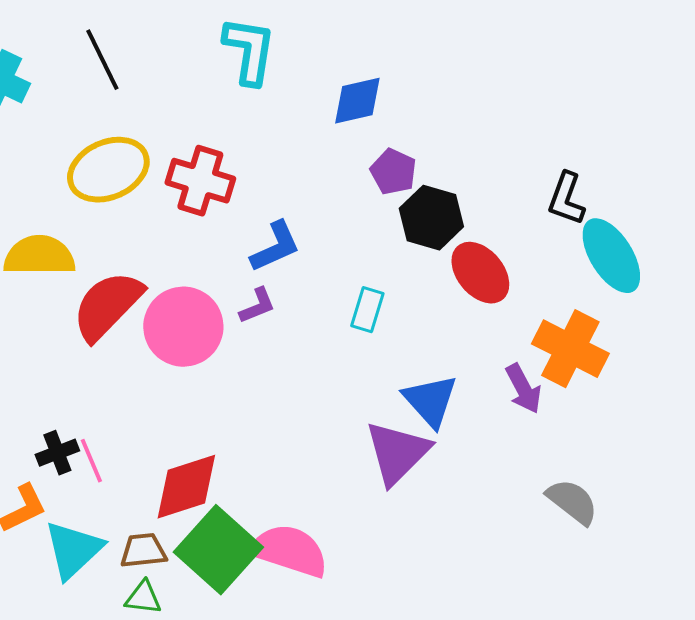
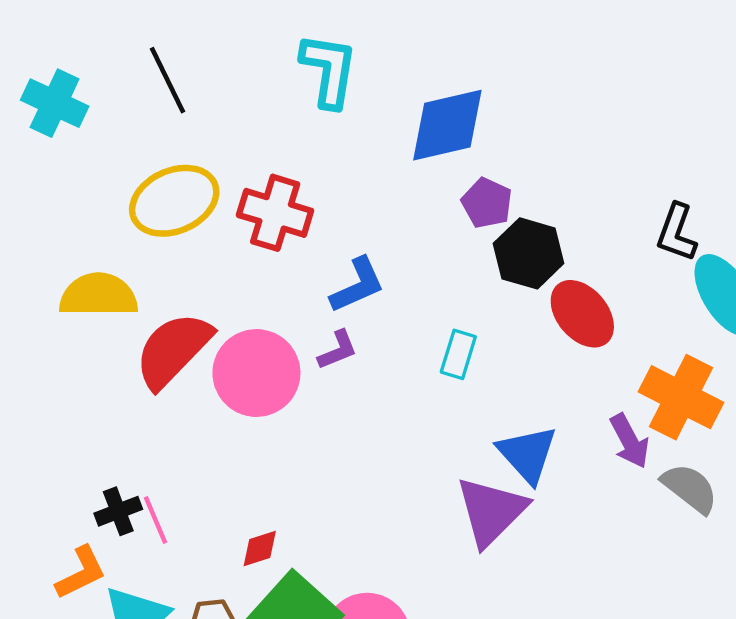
blue diamond: (357, 101) -> (447, 125), size x1.4
red diamond: (186, 487) -> (260, 549), size x0.5
gray semicircle: (572, 502) -> (690, 488), moved

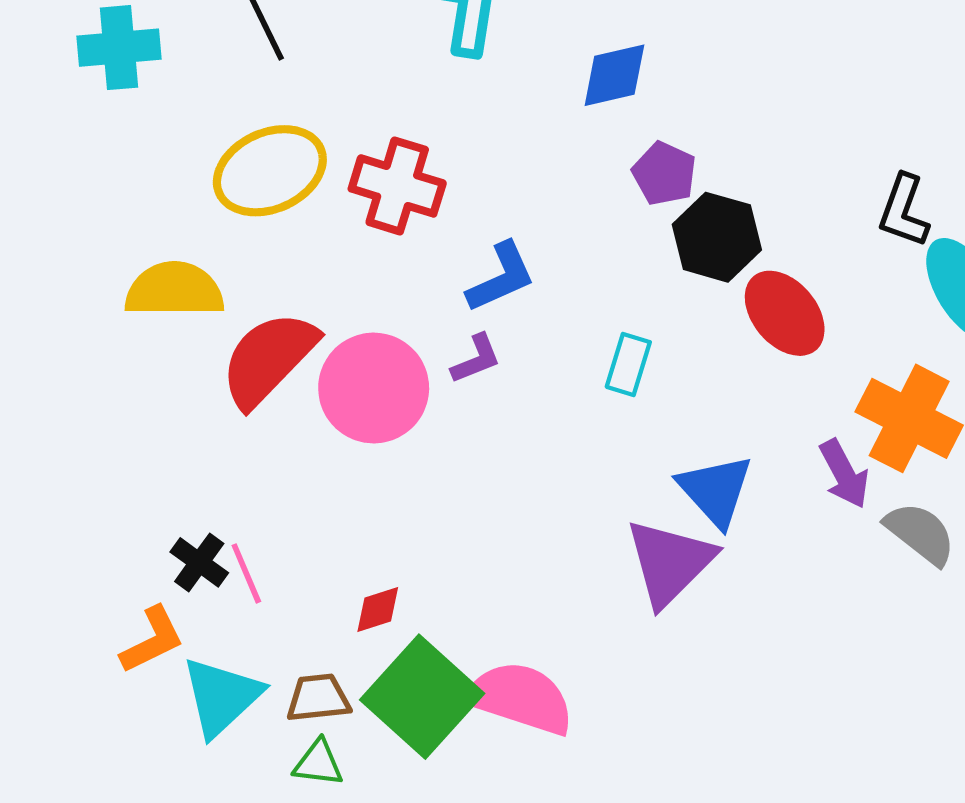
cyan cross: (55, 103) -> (119, 48), turned -30
blue diamond: (447, 125) -> (614, 75), size x0.7
black cross: (118, 511) -> (199, 562), turned -33

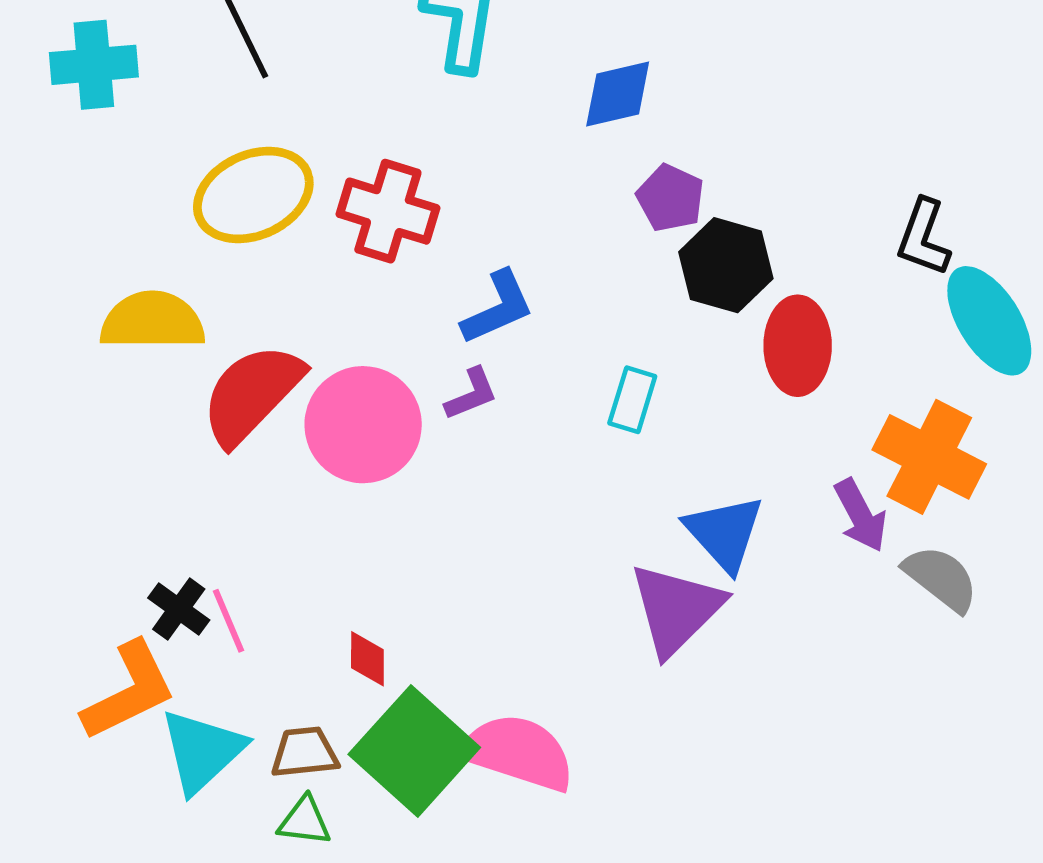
red ellipse: (785, 313) -> (798, 346), turned 40
red diamond: (378, 609) -> (367, 659), turned -72
orange L-shape: (152, 640) -> (129, 691), size x1.4

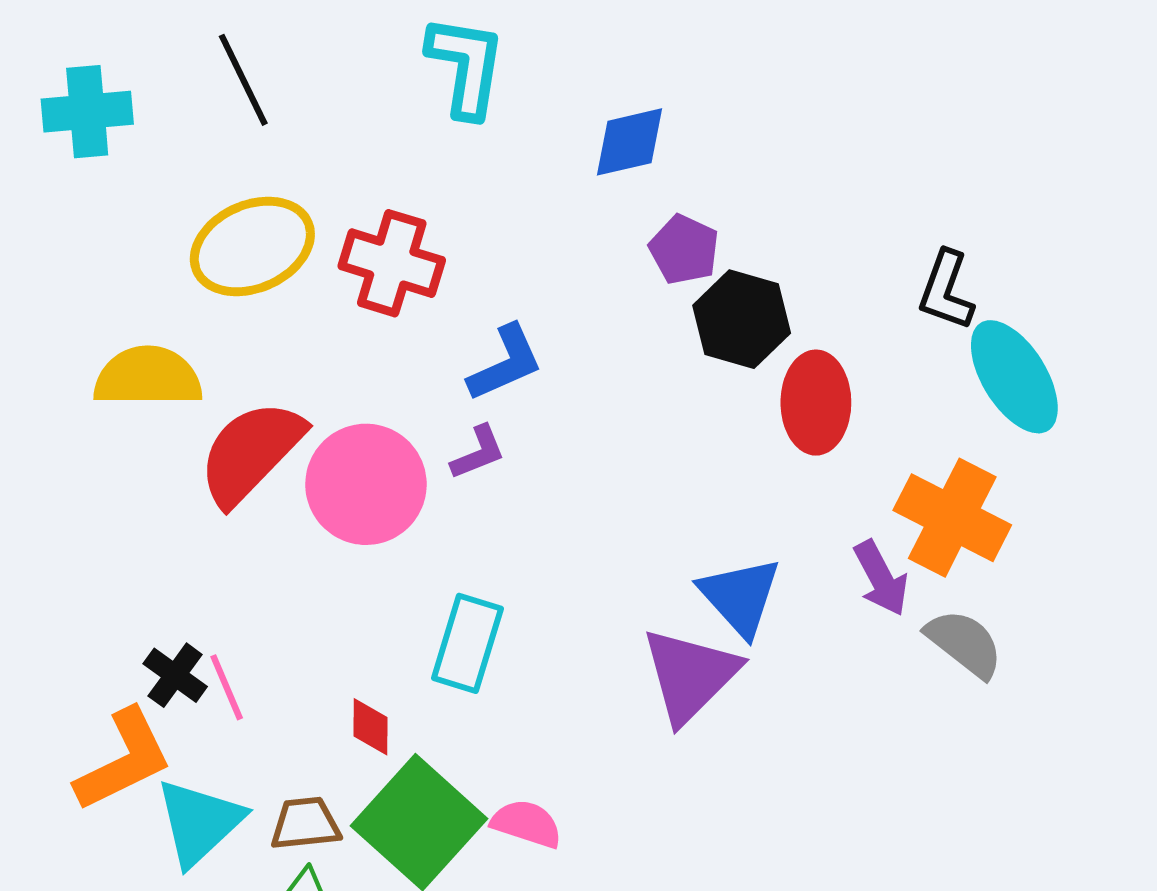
cyan rectangle: (632, 400) -> (467, 643), moved, size x1.4
pink semicircle: (518, 752) -> (527, 824), size x0.6

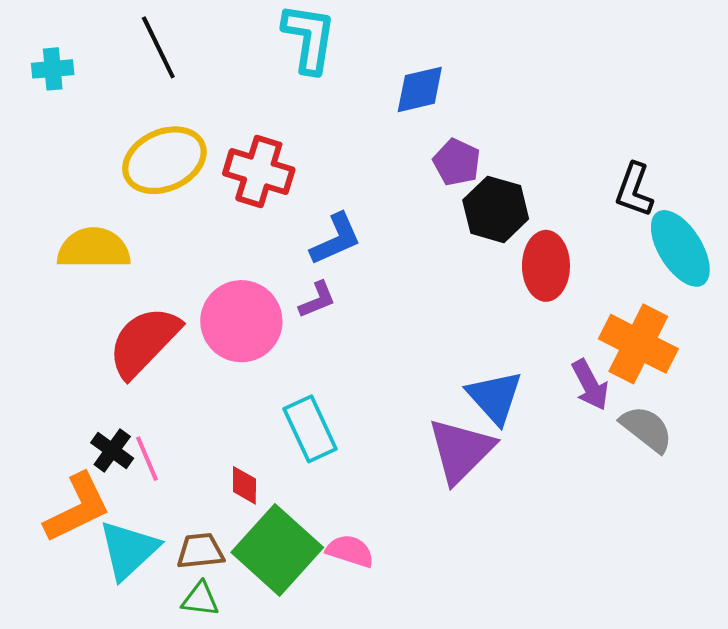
cyan cross: (87, 112) -> (53, 69), size x0.7
red semicircle: (251, 453) -> (144, 342), moved
cyan rectangle: (467, 643) -> (310, 429), turned -42

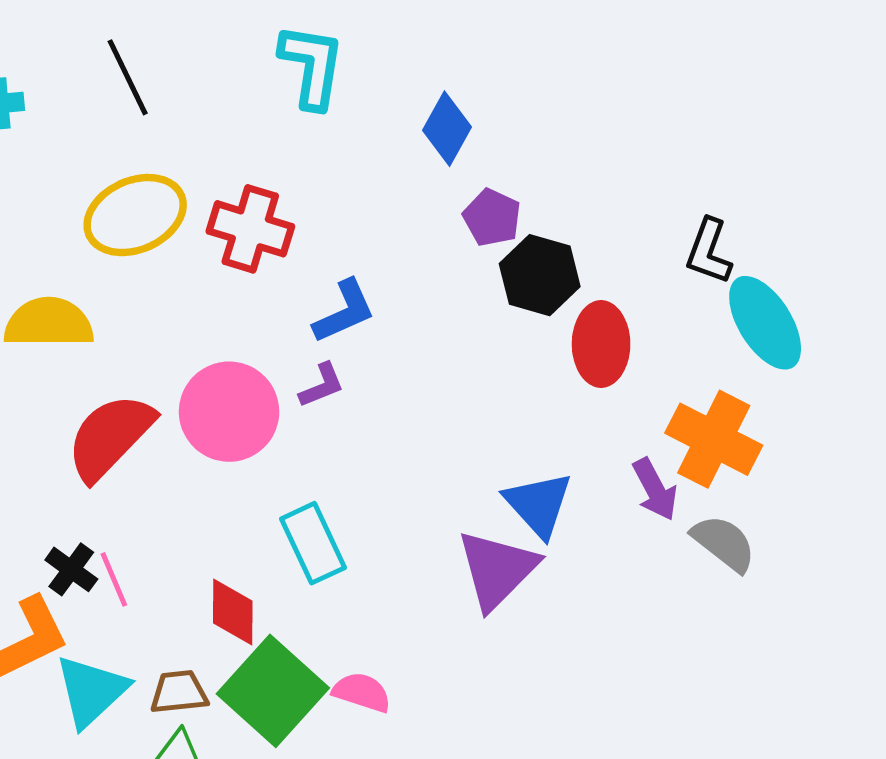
blue diamond: (420, 89) -> (447, 129), turned -48
red diamond: (244, 485) -> (233, 612), size x1.4

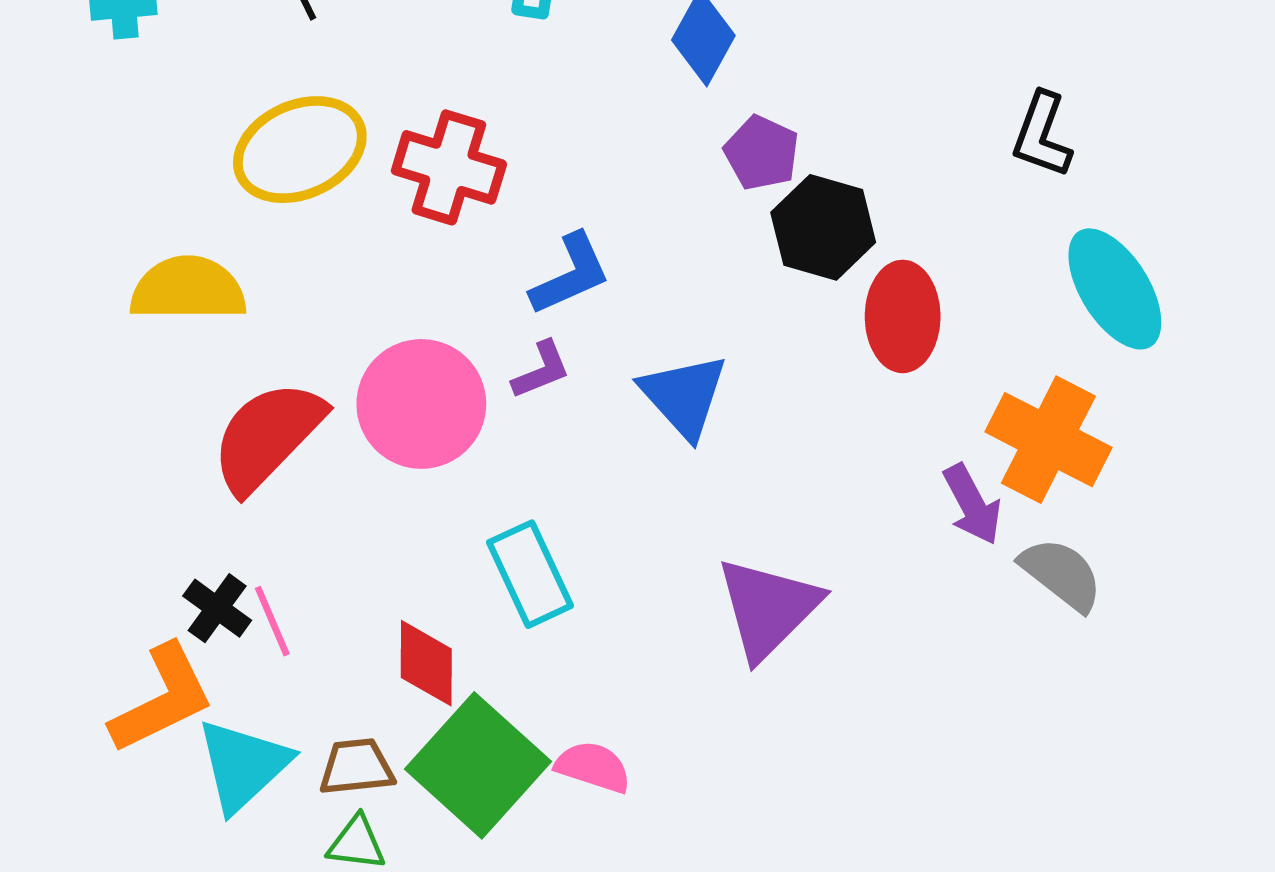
black L-shape: (709, 251) -> (1042, 135), moved
blue triangle: (538, 504) -> (684, 396), moved

